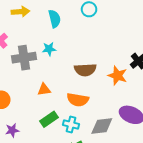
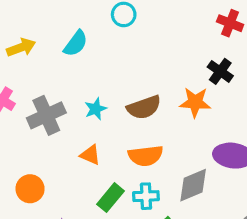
cyan semicircle: (55, 19) -> (76, 43), turned 66
cyan star: (49, 49) -> (96, 109), moved
orange triangle: (44, 90) -> (90, 155), turned 48

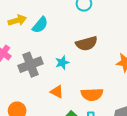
cyan semicircle: (76, 43) -> (40, 25), moved
brown semicircle: (144, 107) -> (87, 43), moved

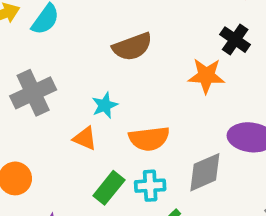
cyan star: (62, 63) -> (105, 105), moved

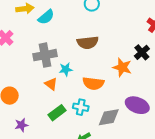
gray cross: (33, 93) -> (45, 55), moved
orange semicircle: (149, 139) -> (93, 83), moved
cyan cross: (150, 186) -> (81, 107), moved

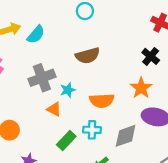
orange star: (122, 67) -> (141, 88), moved, turned 30

